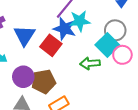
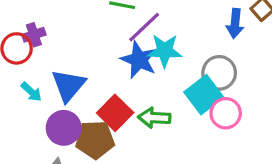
blue triangle: (25, 35) -> (68, 85), moved
red square: (51, 45) -> (115, 113), moved
green arrow: (90, 63) -> (154, 118), moved

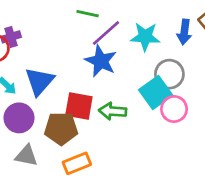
cyan star: (165, 51) -> (145, 37), moved
red square: (115, 113) -> (79, 106), turned -36
purple circle: (64, 128) -> (19, 118), moved

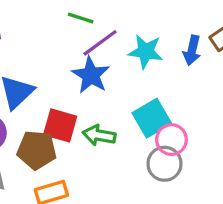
gray circle: (169, 74) -> (165, 164), moved

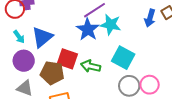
cyan star: (146, 51) -> (111, 25), moved
cyan square: (152, 118) -> (123, 58), turned -35
pink circle: (171, 140) -> (150, 85), moved

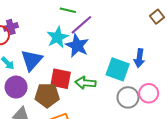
blue arrow: (150, 18) -> (139, 58), moved
cyan star: (111, 25) -> (57, 37), moved, turned -30

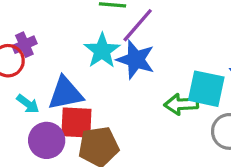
blue triangle: (32, 60) -> (65, 93), turned 45
red square: (61, 79) -> (76, 123), moved
green arrow: (85, 83) -> (181, 104), moved

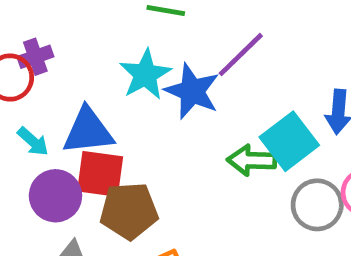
purple line: (138, 25) -> (241, 55), moved
cyan square: (206, 89) -> (289, 141), turned 36

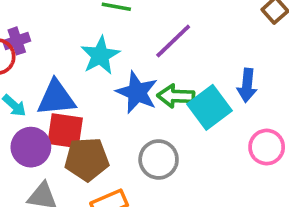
blue star: (192, 91) -> (137, 92), moved
green arrow: (252, 160) -> (176, 96), moved
gray circle: (317, 205) -> (159, 159), moved

